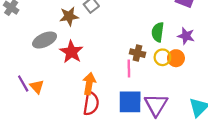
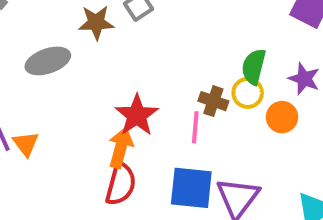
red star: (71, 52) -> (137, 115), moved
yellow circle: (162, 57) -> (248, 93), moved

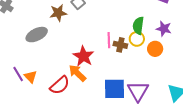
pink line: (195, 127) -> (109, 40), moved
orange arrow: (121, 148) -> (77, 73), turned -54
red semicircle: (121, 184) -> (60, 85), moved, turned 40

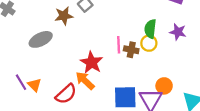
orange circle: (155, 49) -> (164, 86), moved

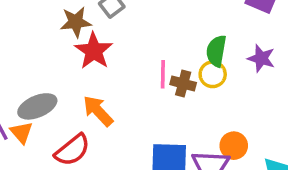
gray ellipse: (41, 39) -> (37, 106), moved
red star: (91, 62) -> (94, 51), moved
orange arrow: (85, 81) -> (98, 111), moved

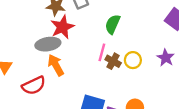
green semicircle: (216, 51) -> (113, 24), moved
gray ellipse: (37, 106) -> (48, 44), moved

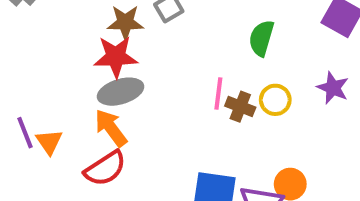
green semicircle: (113, 24) -> (261, 38), moved
red star: (62, 27) -> (116, 57), moved, turned 30
orange arrow: (56, 65) -> (111, 128), moved

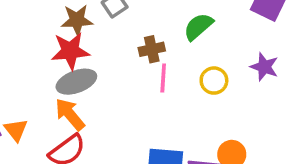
green semicircle: (261, 38) -> (198, 27), turned 36
brown cross: (240, 107) -> (152, 49), moved, turned -30

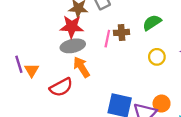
pink line: (163, 78) -> (107, 39), moved
orange arrow: (70, 114) -> (81, 67), moved

